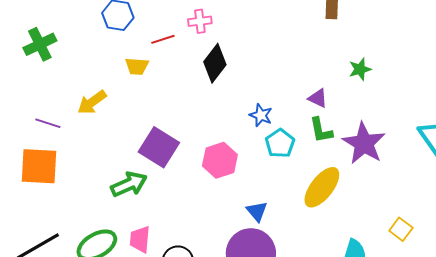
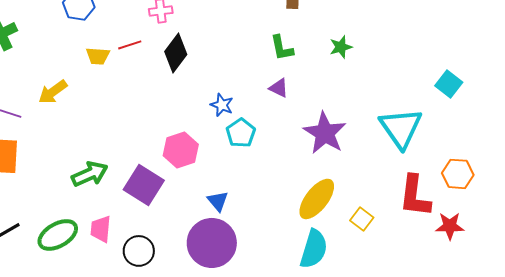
red line: (163, 39) -> (130, 45), moved
green star: (360, 69) -> (341, 47), moved
green L-shape: (321, 130) -> (282, 48), moved
purple square: (159, 147) -> (144, 185), moved
yellow ellipse: (322, 187) -> (317, 199), moved

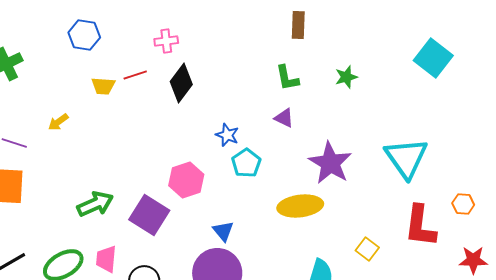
cyan square: (449, 84) -> (433, 58), moved, size x1.4
yellow arrow: (53, 92) -> (58, 122), size x0.7
orange hexagon: (458, 174) -> (463, 204), size x0.7
yellow ellipse: (317, 199) -> (300, 206), moved, turned 45
red star: (450, 226) -> (473, 260), moved

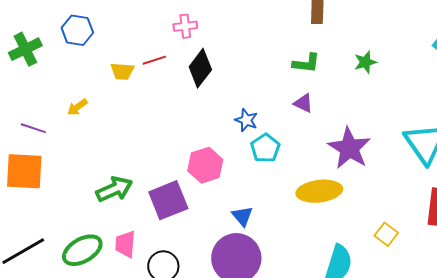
blue hexagon: (84, 35) -> (77, 30), moved
green L-shape: (287, 78) -> (306, 63), turned -72
purple square: (149, 215) -> (168, 200), turned 36

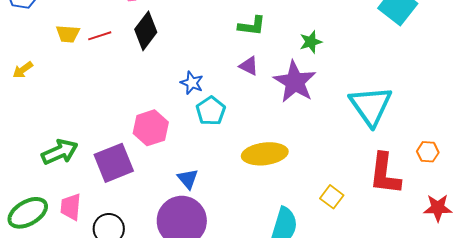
red line: (154, 60) -> (100, 36), moved
green star: (365, 62) -> (311, 42), moved
purple star: (349, 148) -> (295, 82), moved

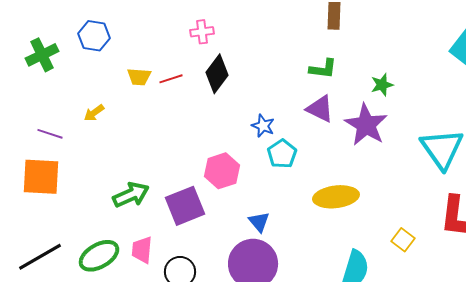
purple triangle: (249, 66) -> (320, 109), size x1.4

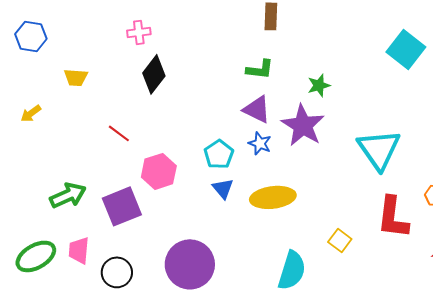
red line: (171, 79) -> (119, 133), moved, turned 55
blue star: (263, 126) -> (260, 143), moved
blue triangle: (259, 222) -> (223, 188), moved

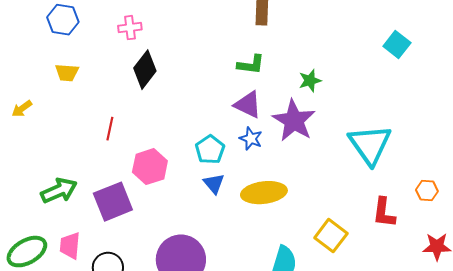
blue hexagon: (31, 36) -> (63, 20), moved
cyan square: (406, 49) -> (397, 45), size x0.7
red line: (119, 133) -> (110, 129), turned 65
red L-shape: (393, 217) -> (384, 213), size x0.7
yellow square: (340, 240) -> (331, 236), size x1.4

